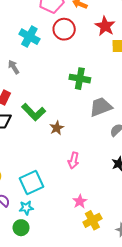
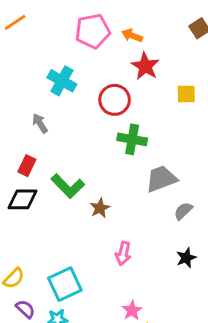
red star: (105, 26) -> (145, 66), moved
red circle: (64, 29) -> (115, 100), moved

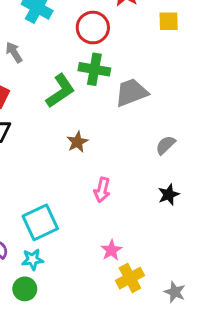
green cross: (132, 139) -> (94, 69), moved
gray trapezoid: (161, 179) -> (131, 92), moved
green L-shape: (68, 186) -> (60, 91), moved, turned -80

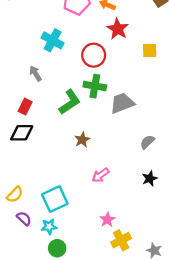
pink arrow: (102, 190) -> (101, 175), turned 42
green circle: (25, 289) -> (57, 248), moved

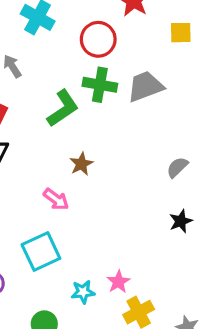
gray trapezoid: (122, 103) -> (145, 86), moved
pink arrow: (101, 175) -> (56, 199), moved, turned -108
cyan star: (49, 226) -> (83, 292), moved

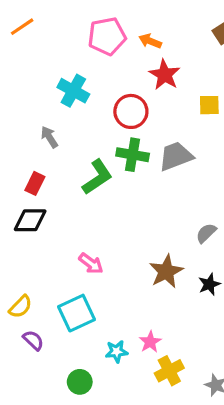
brown star: (81, 164) -> (166, 271), moved, size x1.5

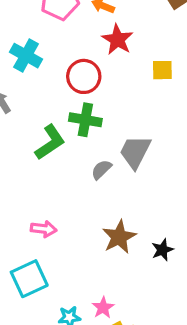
gray trapezoid: (176, 156) -> (135, 152), moved, turned -42
gray semicircle: (206, 233) -> (101, 170), moved
pink arrow: (91, 263) -> (44, 229), turned -30

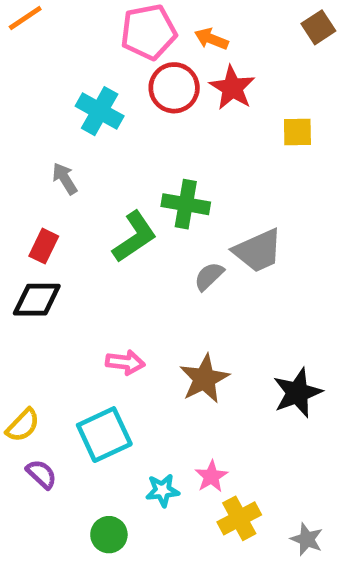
red circle: (84, 76) -> (174, 88), moved
gray trapezoid: (135, 152) -> (258, 251), turned -141
brown star: (119, 237) -> (204, 379), moved
black star: (162, 250) -> (297, 393), size x1.5

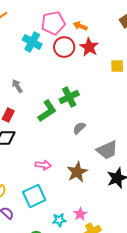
cyan cross: (100, 111) -> (32, 42), moved
green cross: (186, 204) -> (69, 97), turned -36
gray trapezoid: (258, 251) -> (107, 150), moved

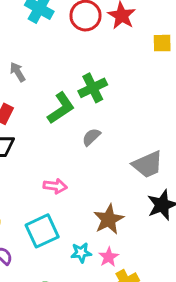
gray semicircle: (79, 128) -> (91, 137), moved
brown star: (77, 172) -> (109, 219), moved
cyan star: (59, 220) -> (81, 253), moved

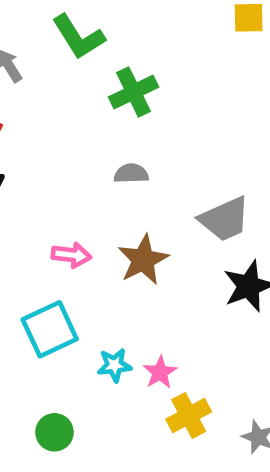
green L-shape: (61, 108) -> (78, 37), moved, turned 92
gray semicircle: (91, 137) -> (131, 174), turned 42
brown star: (109, 219) -> (143, 260), moved

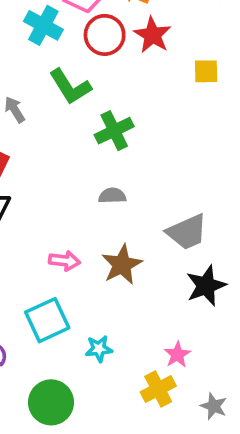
pink star: (160, 372) -> (177, 355), moved
green circle: (54, 432) -> (51, 402), size x1.5

